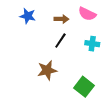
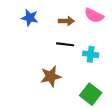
black line: (60, 41) -> (65, 44), turned 63
cyan cross: (92, 44) -> (91, 54), moved

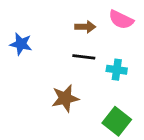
blue star: (30, 18) -> (21, 44), moved

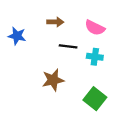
pink semicircle: (121, 20) -> (95, 28), moved
brown arrow: (85, 27) -> (55, 22), moved

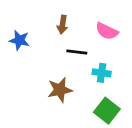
brown arrow: (55, 22) -> (62, 25), turned 98
cyan cross: (95, 57) -> (102, 73), moved

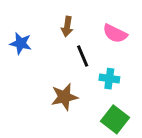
black line: (77, 52) -> (83, 56), turned 60

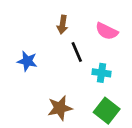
blue star: (21, 43) -> (27, 61), moved
brown star: (64, 97) -> (60, 108), moved

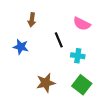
brown arrow: (62, 25) -> (32, 20), moved

